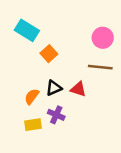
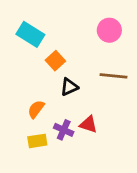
pink circle: (103, 38) -> (109, 30), moved
black triangle: (54, 88) -> (69, 87), moved
red triangle: (78, 89) -> (89, 124), moved

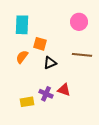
cyan rectangle: (30, 34) -> (22, 25), turned 60
orange square: (55, 61) -> (40, 44), turned -32
orange semicircle: (36, 109) -> (22, 57), moved

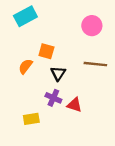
cyan rectangle: (22, 25) -> (25, 16), moved, turned 60
black triangle: (50, 63) -> (58, 73), turned -32
purple cross: (46, 94) -> (53, 98), moved

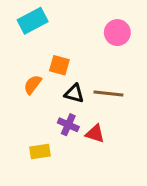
brown line: (95, 64) -> (108, 93), moved
black triangle: (58, 73) -> (74, 93), turned -49

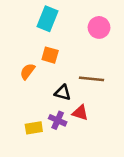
cyan rectangle: (33, 21) -> (48, 19), moved, turned -40
black triangle: (74, 93) -> (63, 93), moved
purple cross: (68, 125) -> (58, 120), moved

